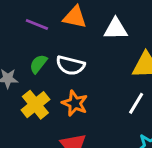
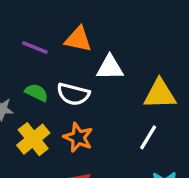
white triangle: (116, 29) -> (110, 67), moved
green semicircle: (38, 64) -> (37, 92), turned 78

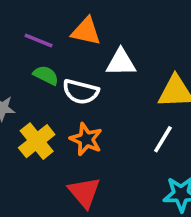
green semicircle: (37, 92) -> (46, 75), moved

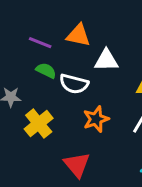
orange star: (86, 139) -> (96, 119), moved, turned 30

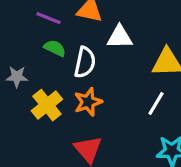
white semicircle: (74, 84) -> (85, 62), turned -92
orange star: (96, 119) -> (88, 102), moved

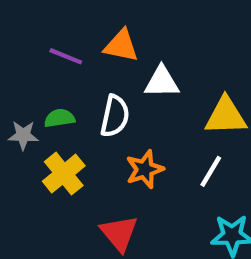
green semicircle: (55, 48) -> (59, 118), moved, turned -35
orange star: (88, 102) -> (145, 169), moved

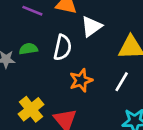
white triangle: (162, 82) -> (91, 26), turned -35
yellow cross: (64, 174) -> (31, 109), moved

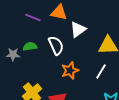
white semicircle: (63, 48) -> (56, 45), turned -36

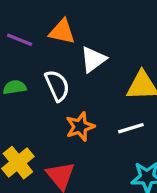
white line: (101, 71) -> (131, 128), turned 42

